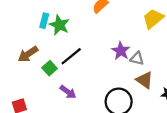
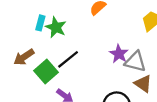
gray triangle: (137, 58) -> (135, 62), size x1.5
green square: (50, 68) -> (46, 72), size x1.5

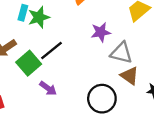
green star: (56, 27) -> (39, 17), turned 30
purple star: (119, 54) -> (101, 32), moved, turned 30

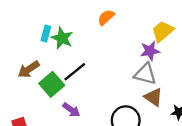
green star: (39, 17) -> (62, 38), turned -30
purple star: (101, 32) -> (150, 51), moved

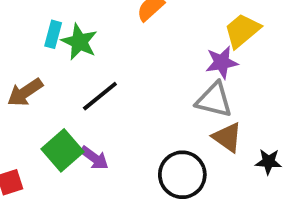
green square: (52, 84) -> (62, 150), moved

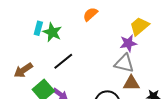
brown arrow: (25, 92) -> (23, 70), moved
brown triangle: (227, 137) -> (131, 83), turned -36

